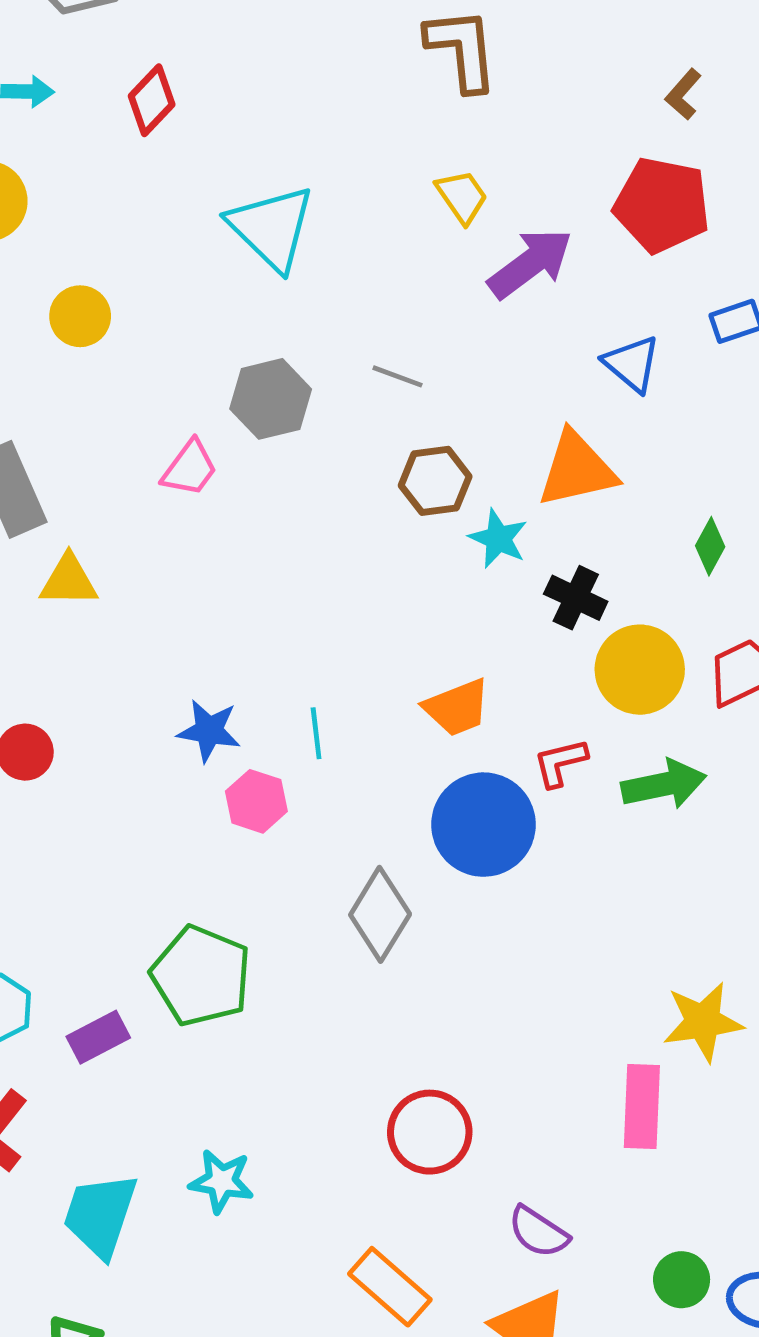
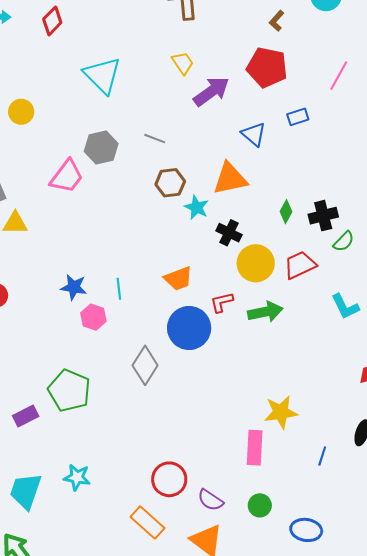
pink trapezoid: (190, 468) -> (67, 176), size x1.4
red circle: (430, 1132) -> (169, 479), moved
green circle: (682, 1280) -> (260, 505), moved

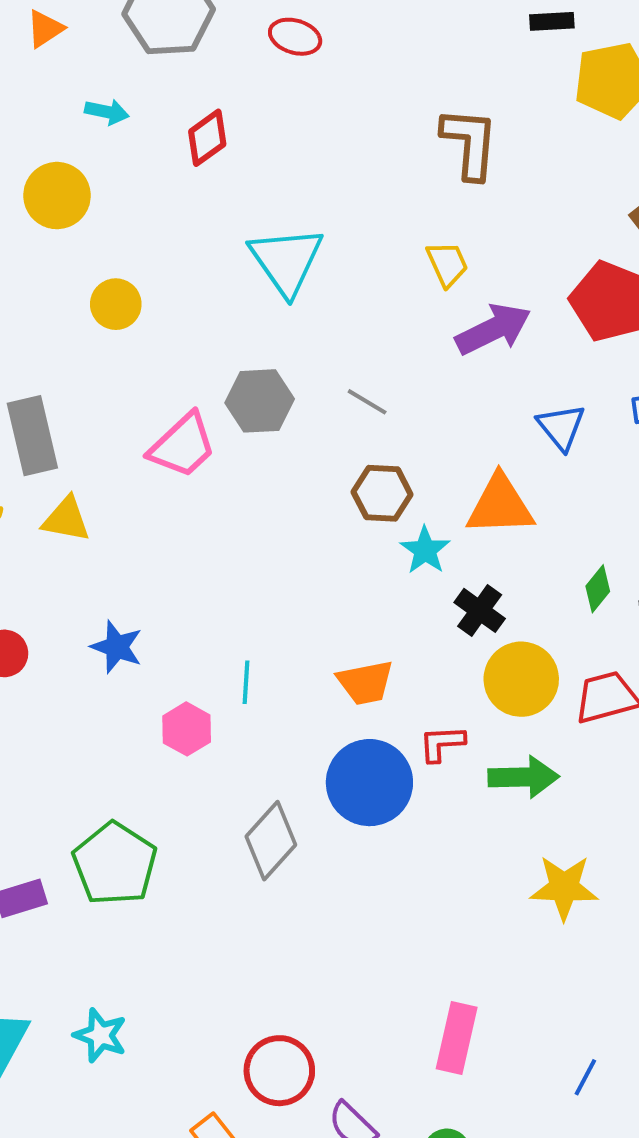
blue star: (74, 287) -> (117, 647), moved
yellow star: (281, 412) -> (564, 887), moved

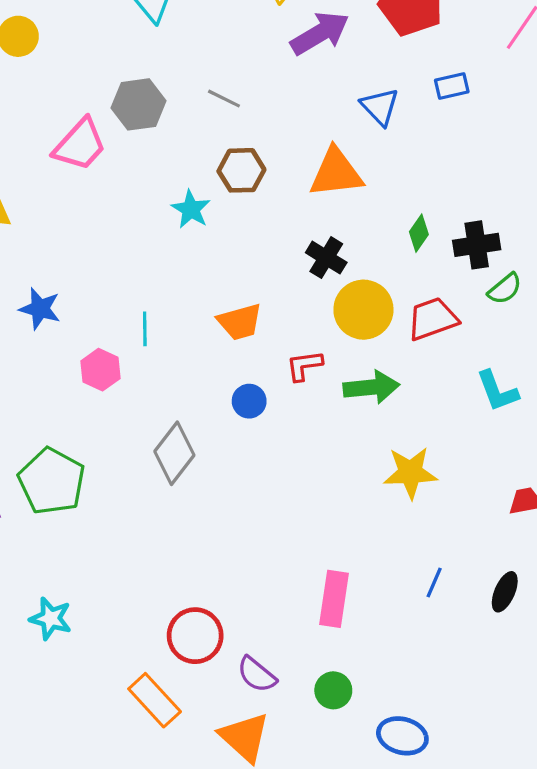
cyan star: (425, 550) -> (191, 209), moved
blue circle: (369, 783) -> (249, 401), size x0.5
blue line: (585, 1077) -> (434, 583), moved

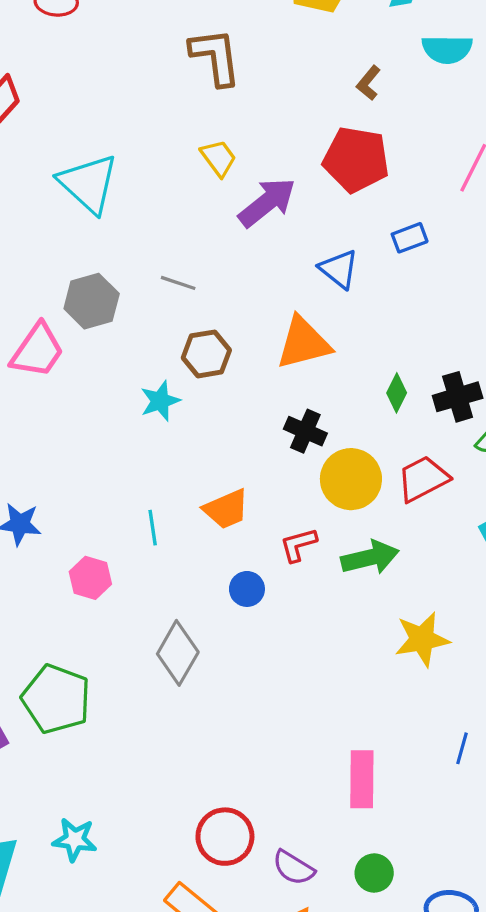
cyan star: (191, 209) -> (160, 401), turned 30
cyan line: (145, 329) -> (153, 528), moved

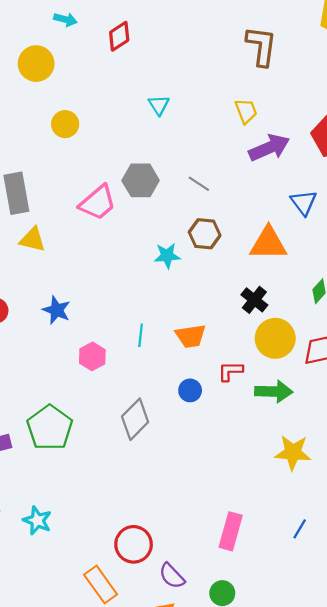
cyan triangle: (88, 184) -> (159, 105), size x0.5

